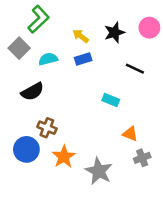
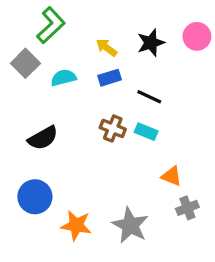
black line: (135, 69) -> (149, 97), moved
black semicircle: (32, 92) -> (43, 138), moved
brown cross: (47, 128) -> (113, 128), moved
orange star: (64, 157) -> (76, 225), moved, turned -30

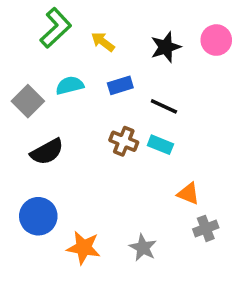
yellow arrow: (106, 47) -> (103, 42), moved
gray square: (25, 63) -> (28, 101), moved
gray star: (130, 225) -> (143, 248), size x0.7

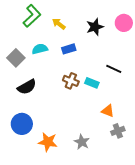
black line: (164, 106) -> (114, 69), moved

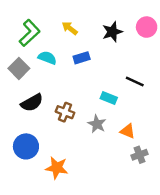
green L-shape: (32, 16) -> (30, 33), moved
cyan semicircle: (40, 49) -> (47, 58), turned 35
brown cross: (71, 81) -> (65, 112), moved
gray star: (82, 142) -> (97, 124), moved

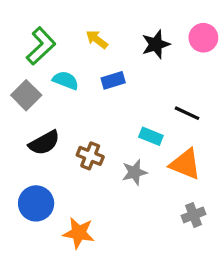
gray star: (97, 124) -> (134, 172), turned 30
orange triangle: (128, 131) -> (185, 164), moved, size x1.5

